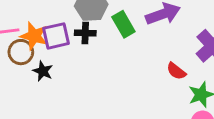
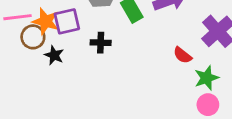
black cross: (85, 33) -> (101, 43), moved

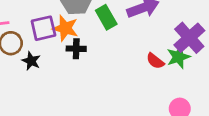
orange star: (46, 21) -> (65, 28), moved
green star: (206, 78) -> (178, 57), moved

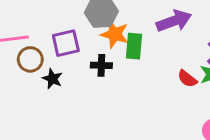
green rectangle: (106, 17) -> (134, 46), moved, turned 35
orange star: (65, 28) -> (115, 34), moved

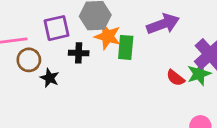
purple square: (66, 43) -> (56, 28), moved
black cross: (101, 65) -> (79, 53), moved

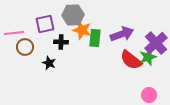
purple arrow: (163, 24) -> (122, 34), moved
black star: (50, 78) -> (49, 63), moved
red semicircle: (175, 78) -> (131, 60), size x1.6

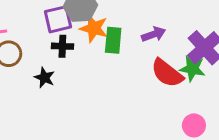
purple square: (45, 24) -> (58, 19), moved
purple arrow: (122, 34) -> (154, 34), size x0.7
green star: (148, 57) -> (192, 69), turned 30

